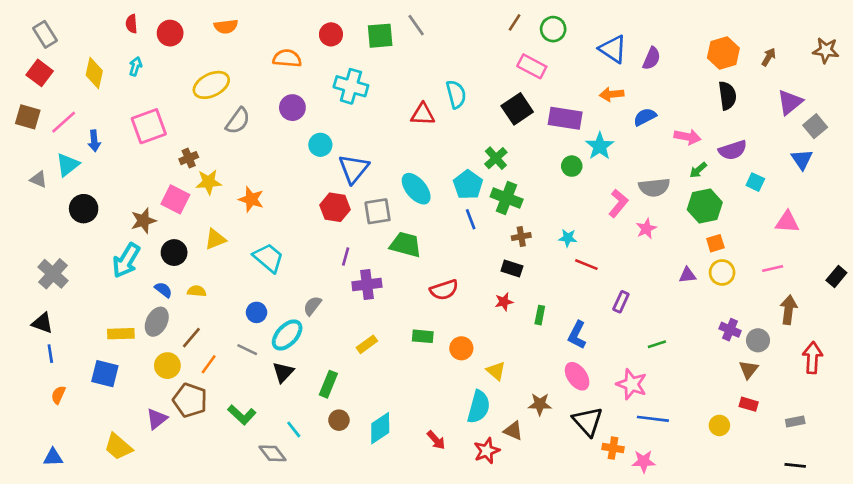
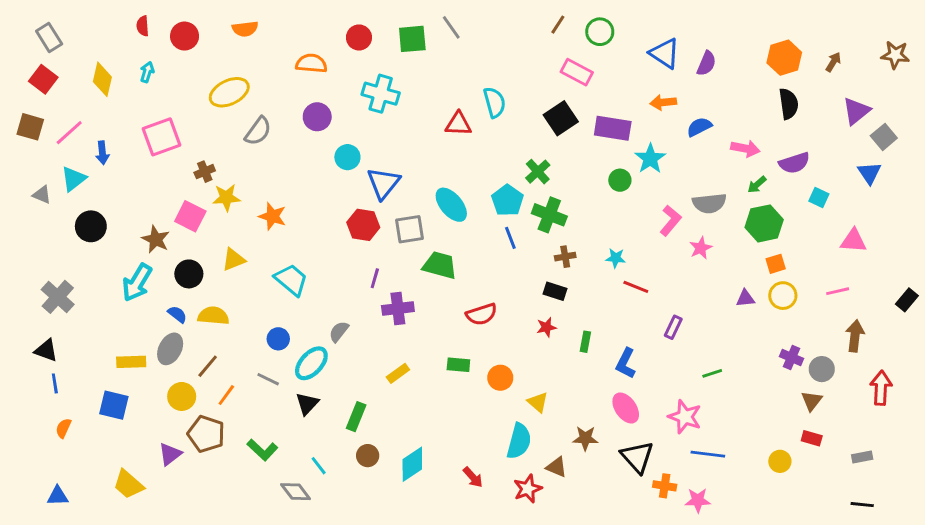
brown star: (143, 221) -> (156, 239), turned -30
yellow semicircle: (197, 291) -> (213, 316), size x1.5

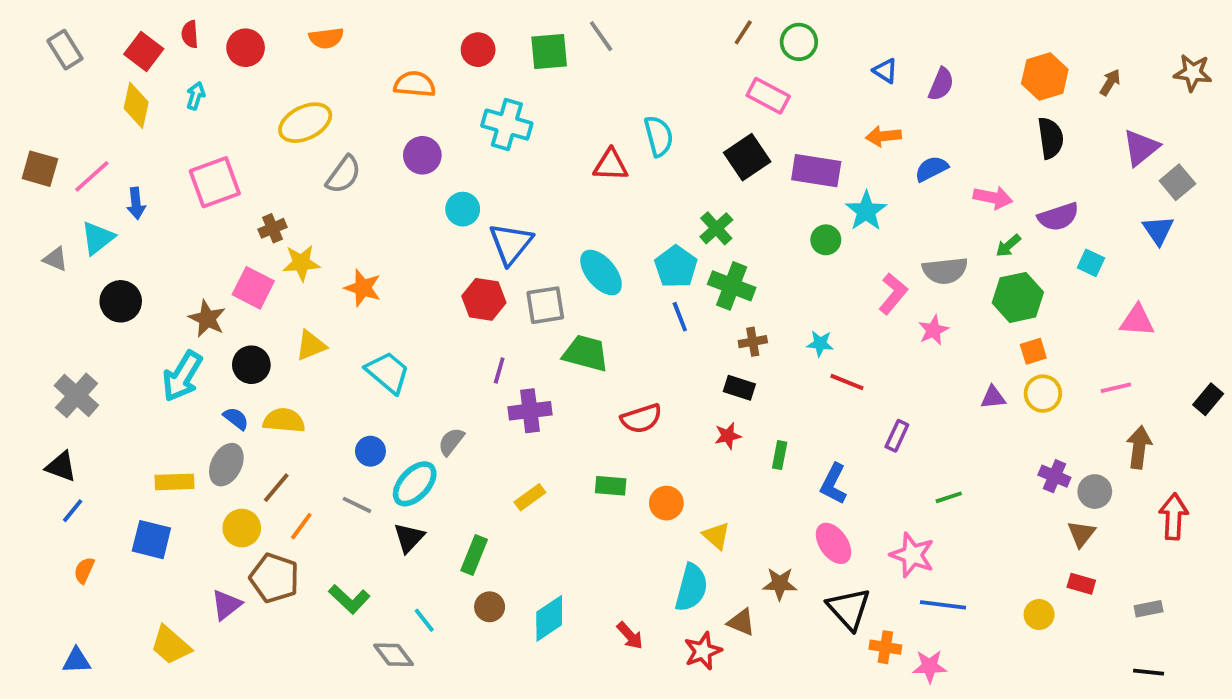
blue triangle: (665, 53) -> (885, 71), size x0.6
red square: (43, 79) -> (144, 52), moved
blue line: (55, 383) -> (73, 511), turned 48

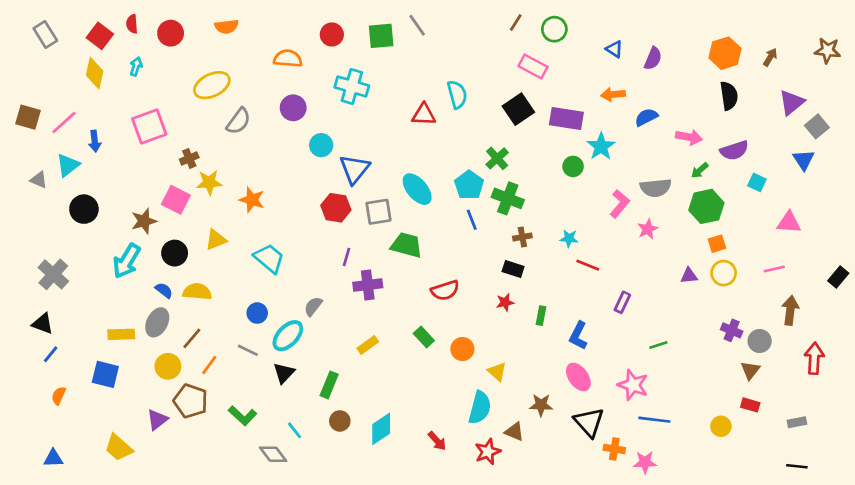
brown star: (207, 319) -> (144, 221), turned 30
green rectangle: (611, 486) -> (424, 337), turned 42

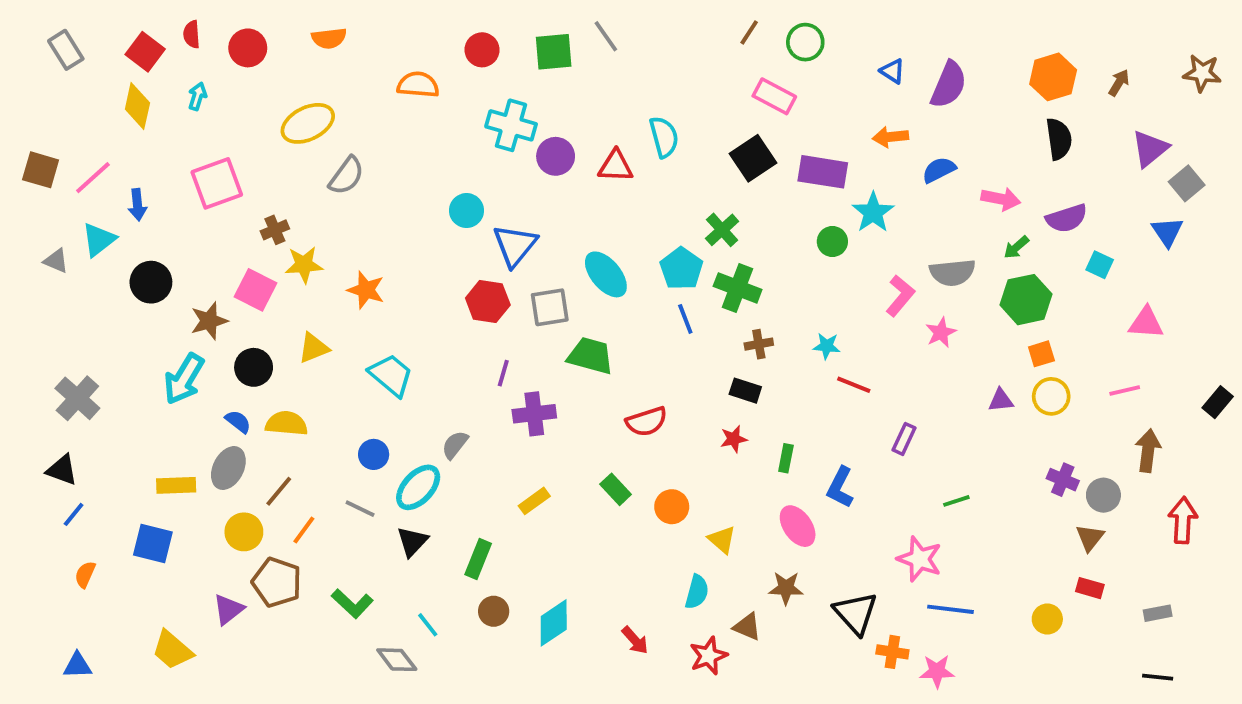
purple semicircle: (653, 58) -> (949, 85), size x1.4
purple circle: (293, 108) -> (556, 156), moved
black circle: (84, 209) -> (151, 282), moved
pink ellipse: (578, 377) -> (798, 526), moved
cyan semicircle: (480, 408) -> (697, 592), size x0.7

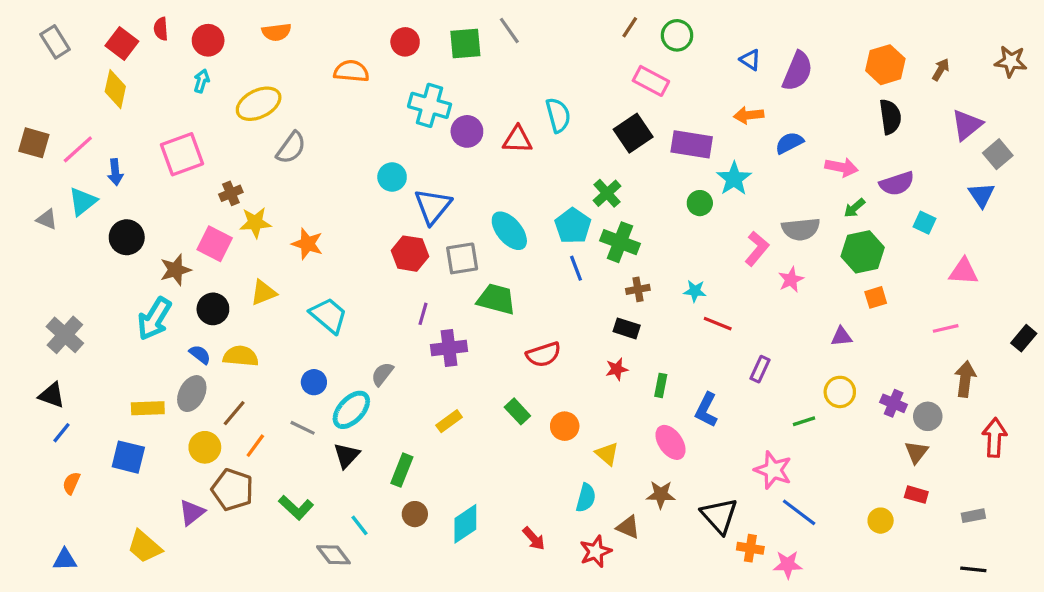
cyan arrow: (197, 96) -> (202, 81), moved
yellow circle: (1051, 396) -> (840, 392), moved
blue line: (950, 609) -> (799, 512), turned 30

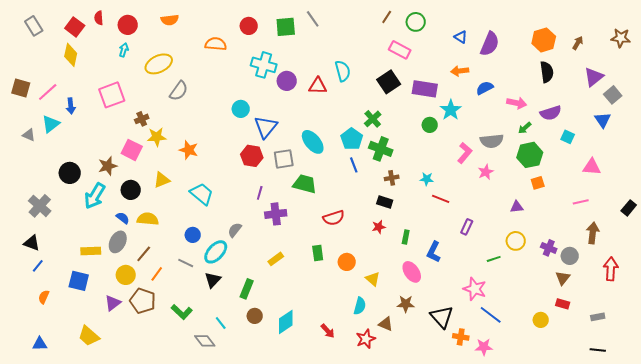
black circle: (127, 237) -> (70, 173), moved
green rectangle: (517, 411) -> (318, 253), turned 35
purple triangle: (192, 512) -> (113, 303), moved

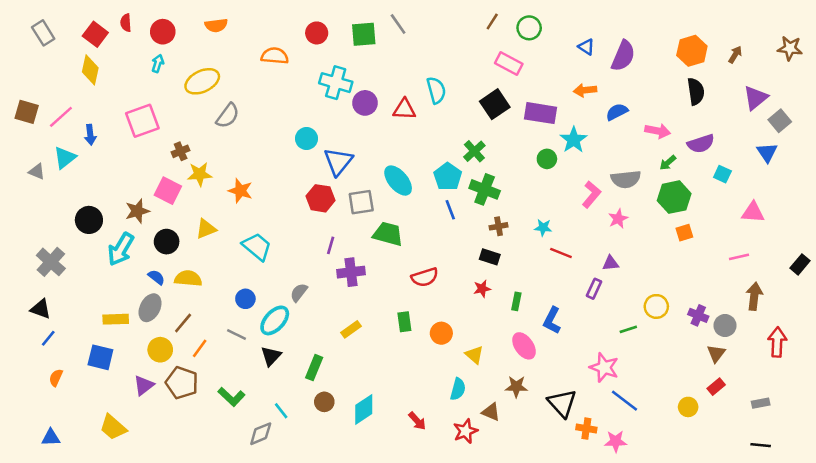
purple triangle: (517, 207) -> (611, 263), moved
red rectangle: (563, 304) -> (716, 387), turned -56
gray diamond: (205, 341) -> (261, 434), turned -75

